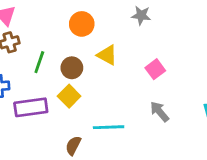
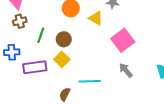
yellow triangle: (107, 55) -> (96, 18), moved
pink square: (155, 69) -> (123, 40), size x1.6

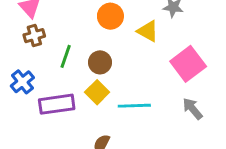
blue cross: (12, 52) -> (22, 82), turned -35
cyan line: (90, 81) -> (134, 106), moved

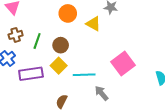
brown cross: (34, 36) -> (16, 35), moved
pink square: (188, 64) -> (123, 64), moved
gray arrow: (193, 109) -> (102, 93), moved

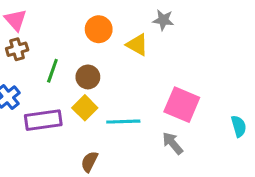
brown cross: (16, 35) -> (17, 49), moved
pink square: (123, 64) -> (182, 105), turned -30
gray arrow: (102, 93) -> (173, 143), moved

